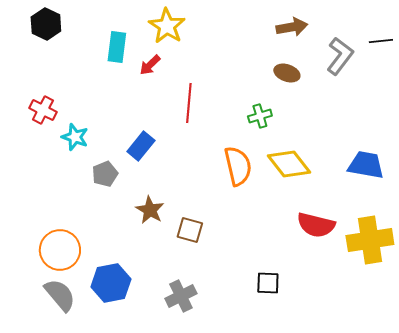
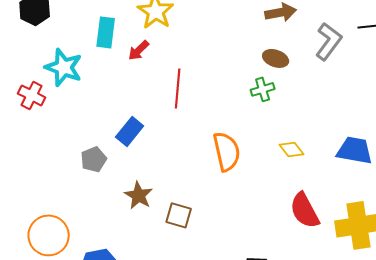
green cross: (260, 116) -> (263, 89), moved
cyan star: (75, 137) -> (64, 67), moved, size x1.4
yellow diamond: (289, 164) -> (292, 149), moved, size x0.6
red semicircle: (316, 225) -> (305, 210), turned 48

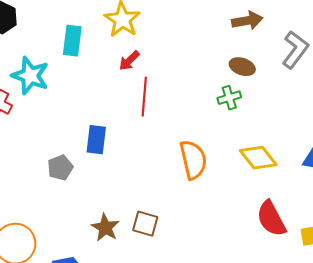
red arrow: (139, 50) -> (129, 61), moved
blue rectangle: (130, 131) -> (96, 140), turned -32
yellow diamond: (292, 149) -> (258, 158), size x1.5
brown star: (139, 195) -> (105, 228), moved

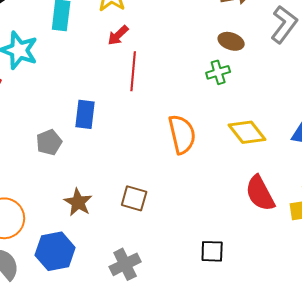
brown star: (105, 228) -> (78, 202), moved

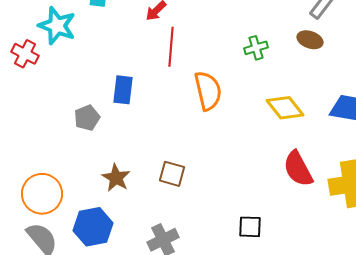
brown ellipse: (231, 41) -> (310, 40), moved
orange semicircle: (182, 134) -> (208, 91), moved

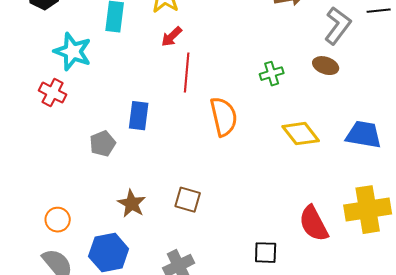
red cross: (25, 54) -> (53, 93), moved
red semicircle: (298, 169) -> (314, 224), moved
orange circle: (42, 194) -> (58, 220), size x0.6

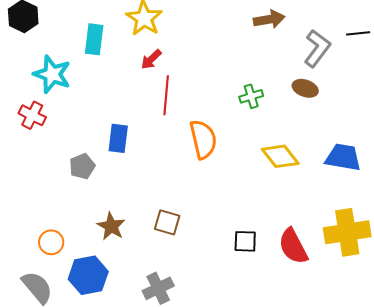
orange circle: (58, 220) -> (51, 242), moved
black square: (266, 253) -> (245, 241), moved

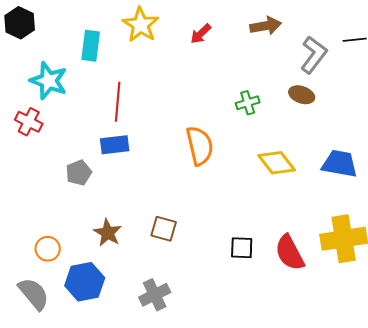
red arrow: (151, 59) -> (201, 34), moved
red line: (166, 95) -> (118, 102), moved
blue rectangle: (118, 138) -> (115, 145), turned 76

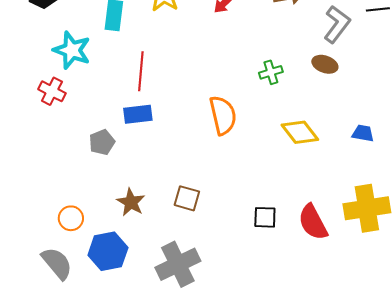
blue trapezoid: (340, 164) -> (363, 133), size x0.6
gray cross: (155, 295) -> (178, 264), size x1.4

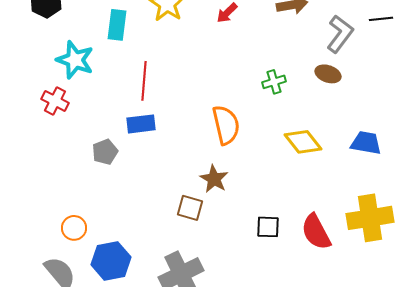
blue trapezoid: (363, 133) -> (366, 143), size x1.4
brown star: (131, 202) -> (214, 179), moved

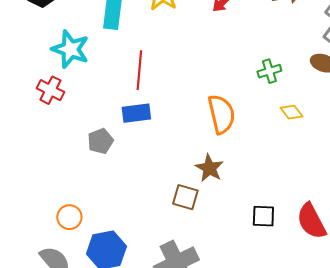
yellow diamond: (303, 142) -> (291, 112), moved, size x0.6

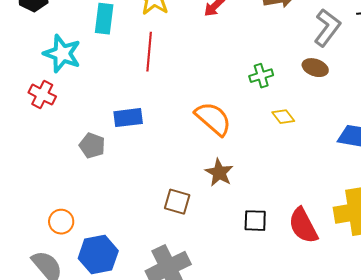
red line: (139, 70) -> (149, 52), moved
orange semicircle: (221, 114) -> (213, 119), turned -36
gray pentagon: (100, 141) -> (92, 146), turned -30
brown star: (209, 168) -> (219, 173), moved

